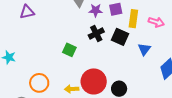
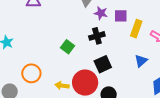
black square: (120, 37) -> (103, 64), moved, turned 30

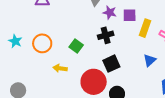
orange circle: (31, 73) -> (42, 43), moved
yellow arrow: (62, 86) -> (60, 68), moved

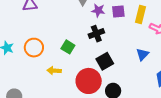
yellow rectangle: (145, 28) -> (140, 14), moved

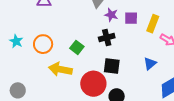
black square: (105, 61) -> (112, 66), turned 30
yellow arrow: (54, 71) -> (60, 69), size x1.6

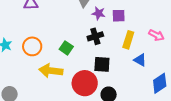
yellow rectangle: (153, 24) -> (128, 40), moved
blue triangle: (150, 64) -> (140, 60), turned -48

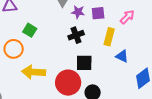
pink arrow: (156, 35) -> (127, 17), moved, turned -70
green square: (66, 48) -> (30, 30), moved

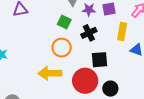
green square: (30, 30) -> (64, 22), moved
orange circle: (14, 49) -> (62, 48), moved

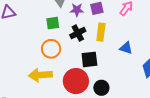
green square: (64, 22) -> (53, 23), turned -32
yellow rectangle: (122, 32) -> (101, 32), moved

